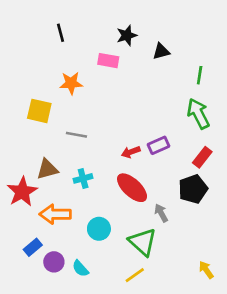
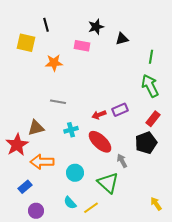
yellow square: (39, 111) -> (26, 43), moved
cyan cross: (83, 178) -> (71, 130), moved
purple circle: (54, 262) -> (36, 211), moved
cyan semicircle: (80, 269) -> (70, 203), moved
yellow line: (135, 275) -> (91, 208), moved

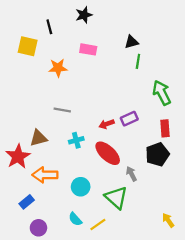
black star: (96, 27) -> (84, 15), moved
green line: (151, 57) -> (138, 61), moved
red rectangle: (153, 119) -> (165, 128), turned -42

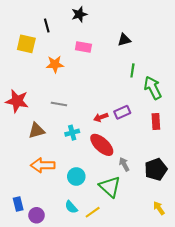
green line: (138, 61) -> (132, 70), moved
black pentagon: (157, 154) -> (156, 169), moved
red star: (18, 156) -> (17, 101), moved, turned -30
blue rectangle: (27, 202) -> (18, 204), moved, turned -64

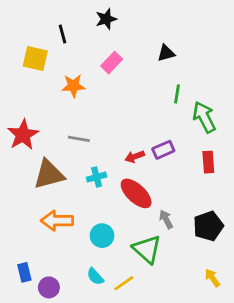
pink rectangle: (83, 47) -> (112, 63), turned -56
red star: (17, 101) -> (23, 135), turned 30
brown triangle: (36, 131) -> (49, 174), size x1.4

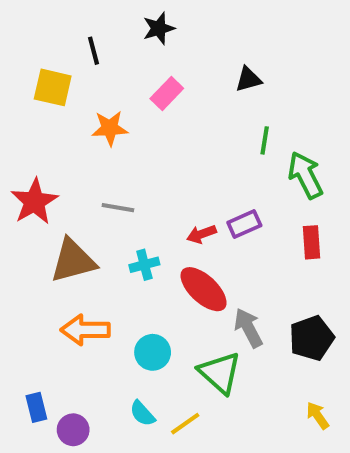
gray arrow: (166, 219) -> (248, 328), size x1.4

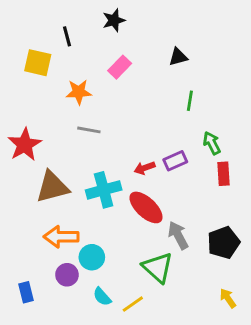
green arrow: (305, 175) -> (212, 143), moved, size x0.7
gray line: (118, 208) -> (89, 130), moved
cyan cross: (144, 265) -> (104, 190), size x1.6
cyan circle: (153, 352) -> (92, 257), moved
purple circle: (73, 430) -> (67, 275), moved

